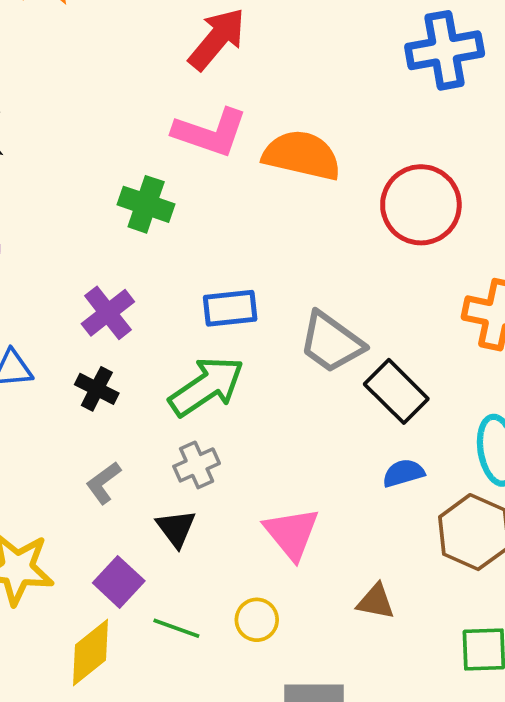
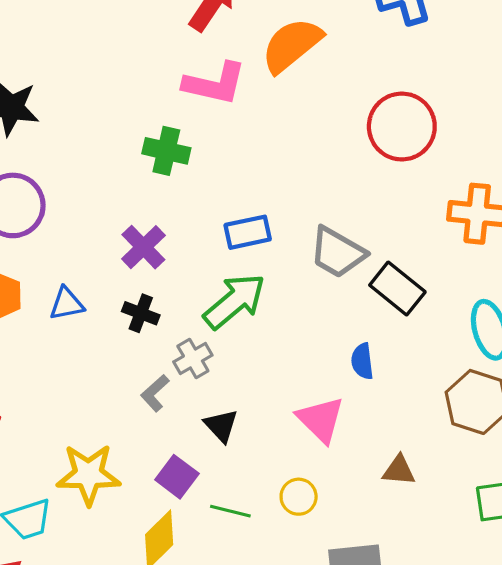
orange semicircle: (302, 155) -> (292, 45), moved, turned -46
gray cross: (197, 465) -> (193, 359), moved
blue semicircle: (403, 473) -> (362, 361), moved, turned -75

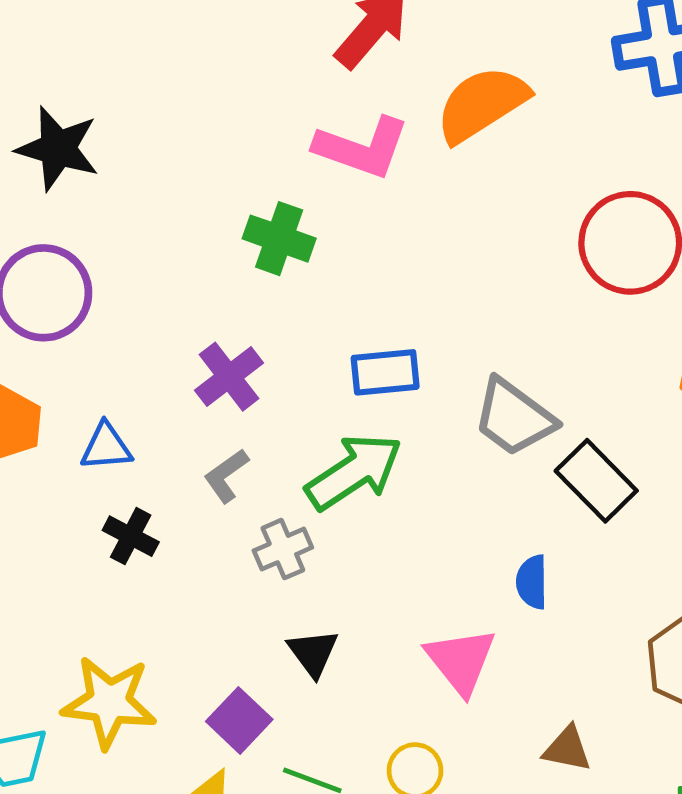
black cross: (141, 313) -> (131, 536), moved
gray L-shape: (155, 393) -> (226, 476), moved

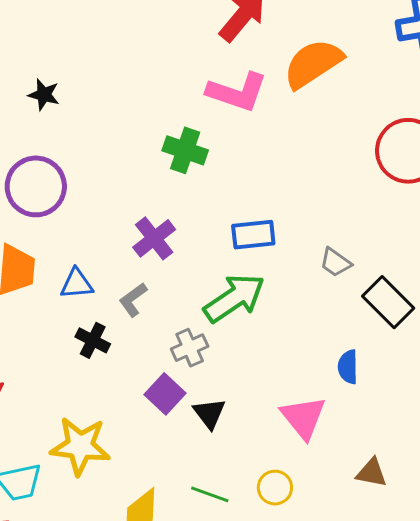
black star: (58, 149) -> (44, 95), size x0.6
gray trapezoid: (514, 417) -> (335, 262), size x0.6
gray L-shape: (226, 476) -> (133, 300), moved
purple square: (239, 720) -> (165, 394), moved

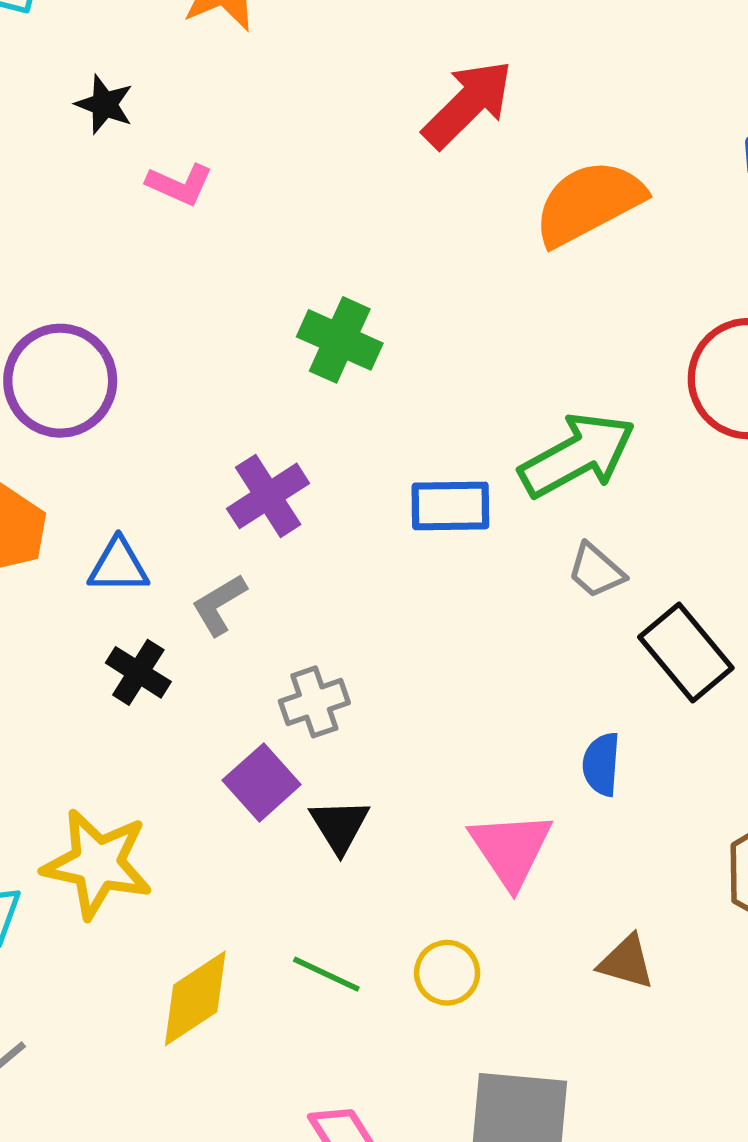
pink L-shape: (237, 92) -> (180, 184), moved, size x0.6
black star: (44, 95) -> (104, 104), moved
green arrow: (234, 298) -> (577, 455), moved

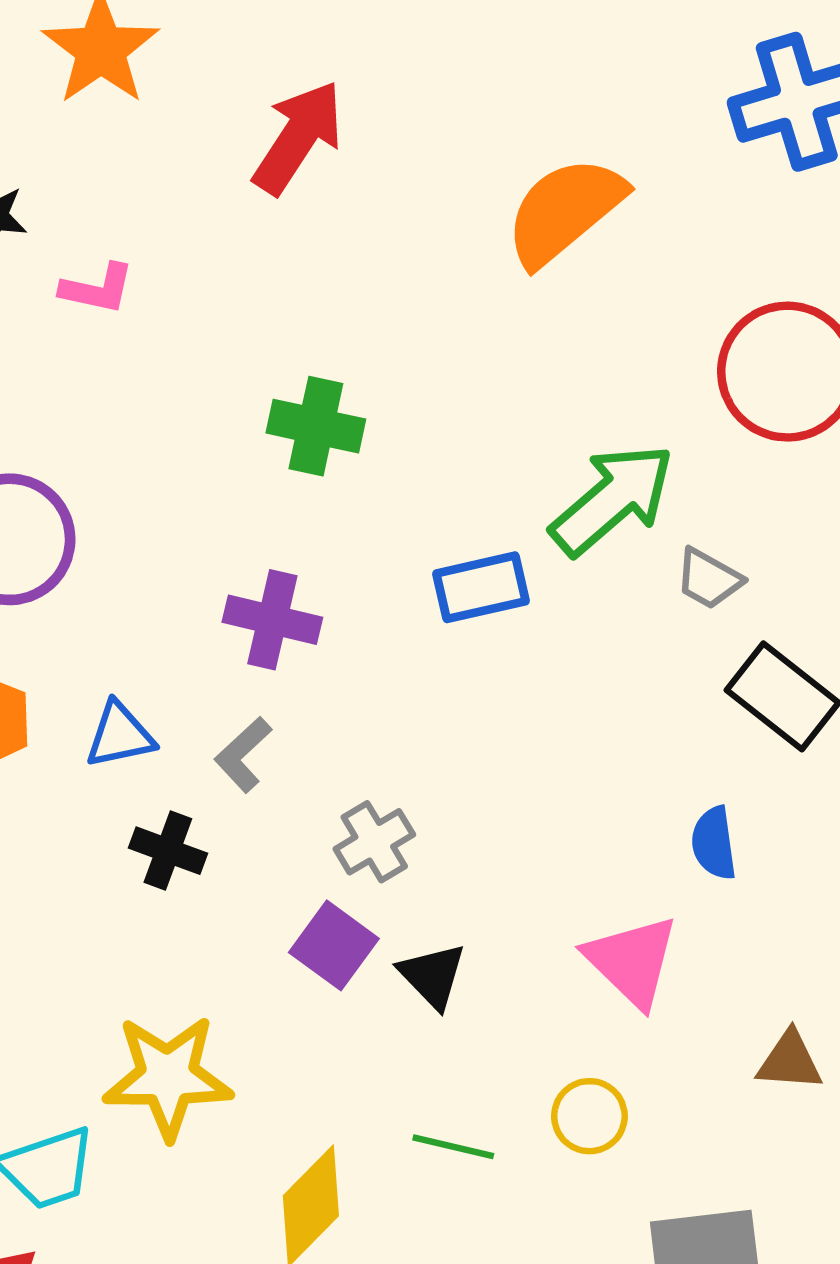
red arrow: (468, 104) -> (298, 137), moved
purple cross: (268, 496) -> (272, 620), turned -32
gray trapezoid: (596, 571) -> (709, 579), moved

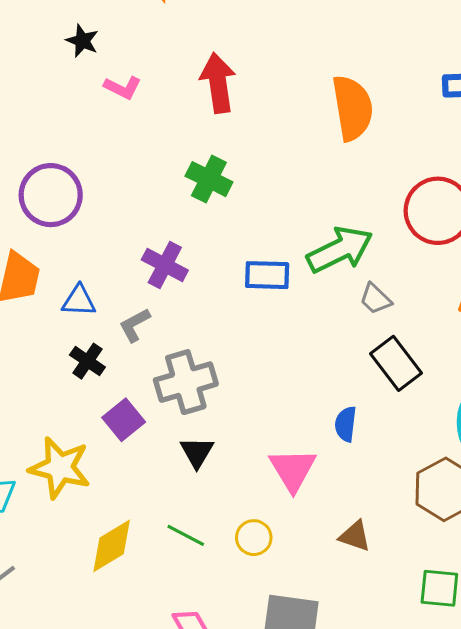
red arrow: (298, 137) -> (218, 83), moved, turned -56
orange semicircle: (565, 211) -> (352, 108), turned 106
gray cross: (374, 842) -> (186, 382), size x1.6
purple square: (334, 945) -> (124, 420), moved

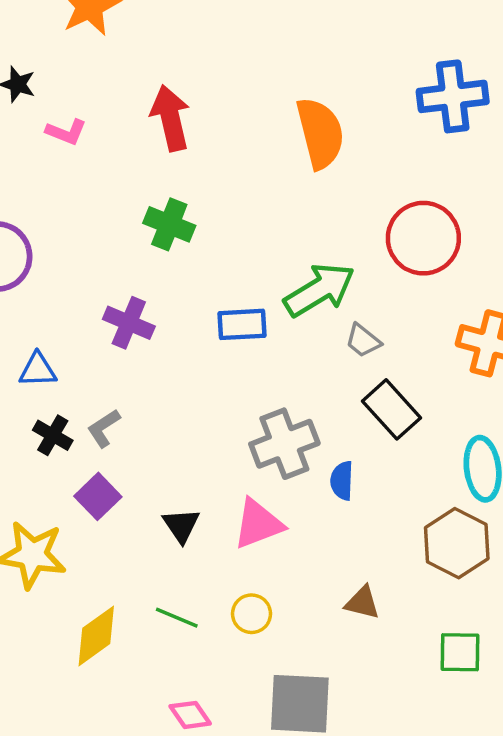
gray L-shape: (135, 325) -> (104, 428), moved
gray cross: (186, 382) -> (284, 444), moved
pink triangle: (293, 470) -> (258, 524), moved, turned 45

